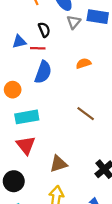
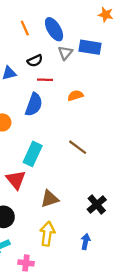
black semicircle: (44, 30) -> (35, 61), turned 88
red line: (38, 48) -> (45, 80), moved
cyan rectangle: (27, 117) -> (33, 154), moved, turned -55

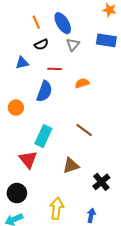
blue rectangle: (90, 47) -> (106, 40), moved
black semicircle: (35, 61) -> (41, 45), moved
brown triangle: (50, 199) -> (71, 166), moved

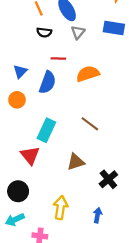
black semicircle: (41, 45) -> (44, 32), turned 32
blue triangle: (22, 63) -> (20, 72), moved, turned -32
orange semicircle: (82, 83) -> (88, 74), size x1.5

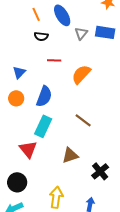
gray triangle: (78, 32) -> (81, 33), moved
orange semicircle: (88, 74) -> (81, 74), turned -30
blue semicircle: (47, 82) -> (44, 96), moved

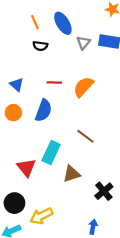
red line: (54, 60) -> (54, 82), moved
blue triangle: (19, 72) -> (17, 85), turned -32
cyan rectangle: (43, 126) -> (51, 152), moved
yellow arrow: (56, 197) -> (41, 216), moved, turned -125

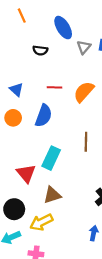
orange line: (35, 22) -> (22, 16), moved
brown line: (86, 136) -> (86, 142), turned 54
brown triangle: (72, 174) -> (52, 195), moved

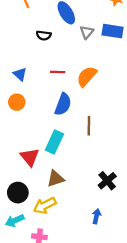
blue semicircle: (44, 116) -> (63, 104), moved

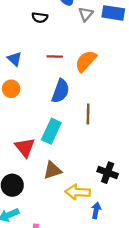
black cross: (107, 181) -> (108, 173), turned -30
yellow arrow: (45, 205) -> (78, 192), moved, turned 30

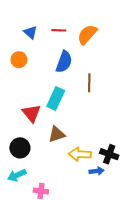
blue triangle: (15, 59) -> (30, 32), moved
black cross: (108, 173) -> (109, 154), moved
blue arrow: (96, 210) -> (97, 171), turned 72

